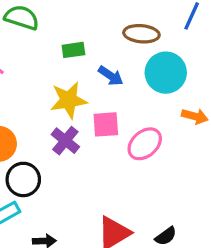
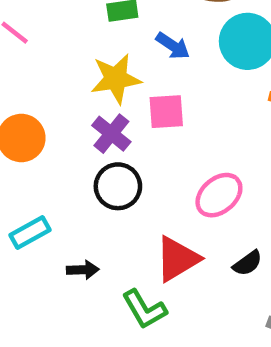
pink ellipse: (145, 144) -> (219, 195), moved
black circle: (23, 179) -> (118, 186), moved

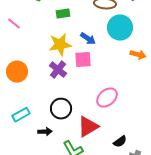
blue arrow: (173, 46) -> (88, 39), moved
black circle: (118, 186) -> (61, 109), moved
black semicircle: (248, 263) -> (120, 142), moved

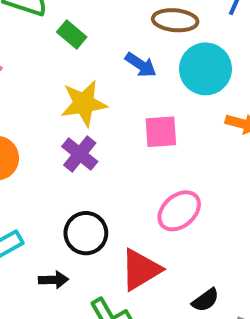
green rectangle: (63, 14) -> (72, 34), moved, turned 48
blue arrow: (88, 39) -> (141, 65), moved
pink square: (83, 60) -> (161, 132), moved

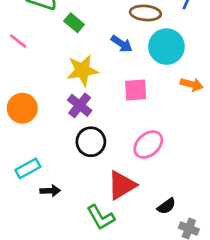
black circle: (86, 233) -> (91, 142), moved
black arrow: (53, 280) -> (50, 191), moved

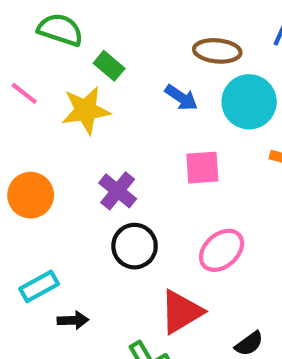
yellow star: (82, 70) -> (86, 110), moved

